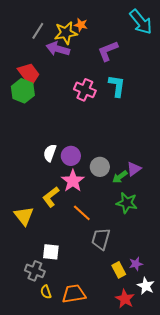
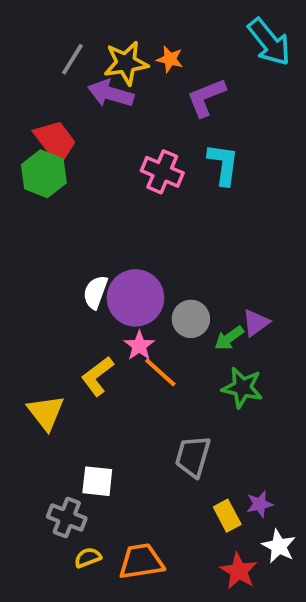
orange star: (81, 25) -> (170, 59), moved
purple circle: (71, 156) -> (136, 298), size x1.5
pink star: (73, 181) -> (139, 346), size x0.7
orange line: (82, 213) -> (160, 372), moved
yellow semicircle: (46, 292) -> (88, 558), turned 88

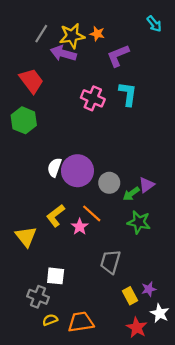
cyan arrow: (269, 42) -> (154, 24), size x0.6
green hexagon: (44, 174) -> (24, 120), moved
pink star: (139, 346) -> (80, 227), moved

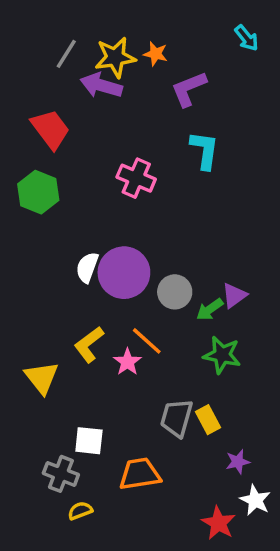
pink cross: (93, 98) -> (136, 178), moved
yellow rectangle: (130, 296) -> (208, 420), moved
orange trapezoid: (81, 322) -> (140, 474), moved

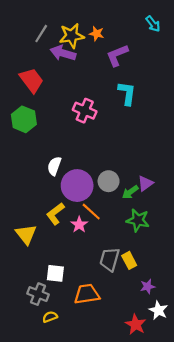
purple circle: (124, 273) -> (77, 186), moved

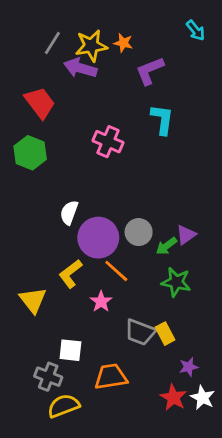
pink star: (79, 225) -> (101, 302), moved
gray trapezoid: (110, 259) -> (140, 332), turned -85
yellow semicircle: (50, 317) -> (63, 406), size x1.6
red star: (136, 324) -> (173, 398), moved

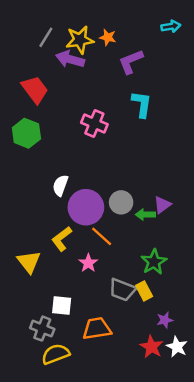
cyan arrow: (196, 30) -> (171, 26), turned -60
green arrow: (166, 246) -> (145, 215), turned 36
green star: (176, 282) -> (154, 262), moved, turned 30

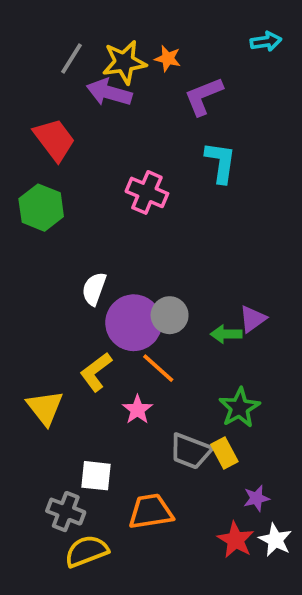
gray circle: (121, 202) -> (170, 315), moved

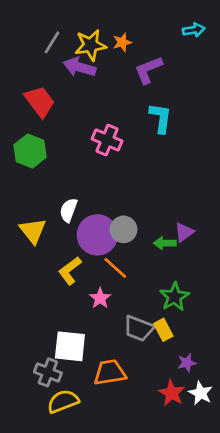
orange star: (168, 58) -> (122, 42), turned -30
yellow triangle: (45, 408) -> (33, 231), moved
white square: (96, 476) -> (70, 346), size x1.4

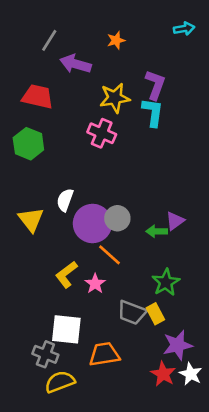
yellow star: (91, 45) -> (115, 98), moved
purple L-shape: (148, 70) -> (155, 85), moved, turned 132
red trapezoid: (40, 101) -> (38, 97), turned -40
yellow L-shape: (70, 271) -> (66, 275), moved
purple star: (187, 363) -> (178, 345), size x1.6

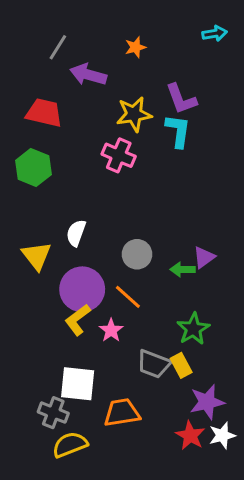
purple L-shape: (155, 85) -> (181, 99), turned 140
purple circle: (93, 223) -> (82, 289), moved
white star: (191, 374) -> (222, 435), turned 30

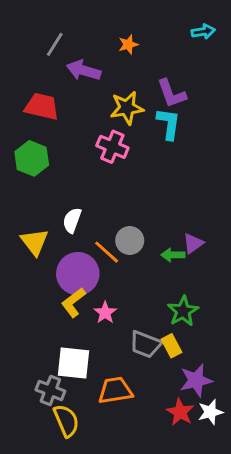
orange line: (128, 297) -> (107, 252), moved
yellow semicircle: (70, 445) -> (66, 421), turned 88

